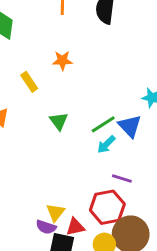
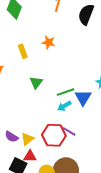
red hexagon: (107, 207) -> (54, 135), moved
yellow triangle: (55, 212) -> (27, 139), moved
purple semicircle: (46, 227) -> (12, 137), moved

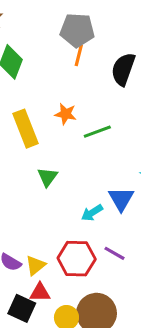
yellow rectangle: (23, 51) -> (25, 129), size x1.6
green line: (65, 92) -> (97, 132), moved
purple line: (69, 131) -> (114, 253), moved

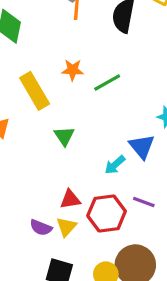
red triangle: (40, 292) -> (70, 199), moved

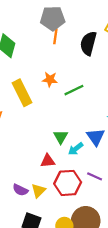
green triangle: (64, 136) -> (61, 137), moved
red triangle: (70, 199) -> (48, 161), moved

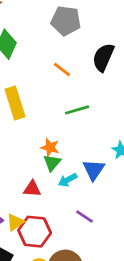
orange line: (55, 36) -> (62, 70), moved, turned -70
orange star: (50, 79) -> (50, 147), moved
red hexagon: (68, 183) -> (35, 232), moved

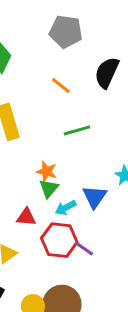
red hexagon: (35, 232) -> (59, 240), moved

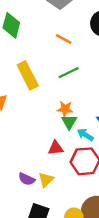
green line: (77, 130) -> (69, 73), moved
cyan arrow: (66, 208) -> (85, 135), turned 70

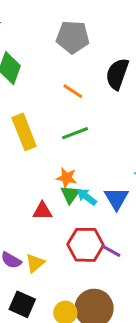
cyan arrow: (85, 135) -> (87, 197), moved
red triangle: (56, 148) -> (42, 211), moved

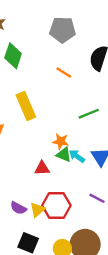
green line: (75, 133) -> (89, 114), moved
green triangle: (70, 194) -> (64, 155), turned -42
red hexagon: (85, 245) -> (56, 206), moved

